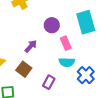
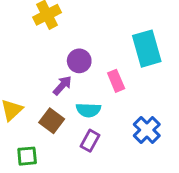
purple circle: (52, 25) -> (79, 61), moved
cyan semicircle: (67, 62) -> (88, 110), moved

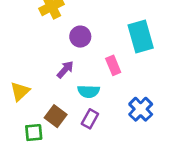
purple circle: (79, 61) -> (80, 37), moved
brown square: (52, 121) -> (56, 116), moved

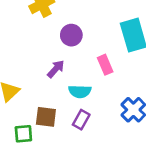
brown square: (56, 116) -> (46, 117), turned -30

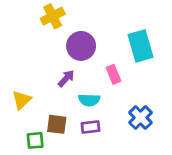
purple circle: (71, 35) -> (81, 46), size x1.4
purple rectangle: (81, 120) -> (91, 127), turned 54

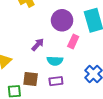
purple circle: (81, 46) -> (62, 20), moved
pink rectangle: (113, 74) -> (73, 42), turned 48

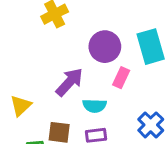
purple arrow: (38, 45) -> (69, 82), size x1.5

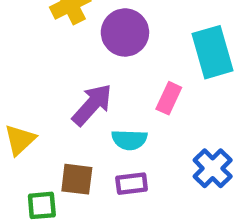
purple circle: (105, 47) -> (125, 32), moved

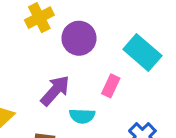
cyan rectangle: (213, 52) -> (142, 53), turned -33

